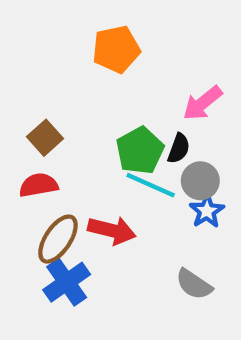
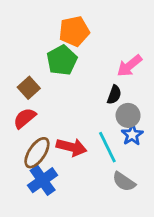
green pentagon: (140, 151) -> (62, 60), moved
red semicircle: (39, 185) -> (25, 118), turned -30
cyan line: (151, 185) -> (107, 147), moved, turned 40

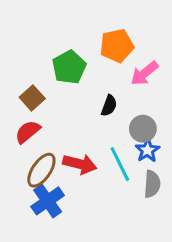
orange pentagon: (74, 31) -> (117, 46), moved
black semicircle: (114, 95) -> (109, 106), moved
gray semicircle: (124, 182) -> (152, 184), moved, turned -120

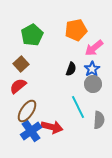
green pentagon: (69, 67) -> (32, 35), moved
blue star: (147, 150) -> (92, 69), moved
red arrow: (80, 164) -> (52, 127), moved

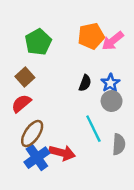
pink arrow: (94, 48) -> (113, 41), moved

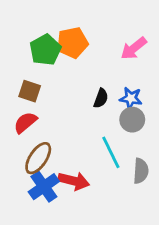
orange pentagon: (91, 36) -> (72, 43), moved
brown square: (25, 77) -> (30, 91), turned -30
blue star: (110, 83) -> (131, 98), turned -30

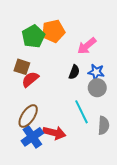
pink arrow: (134, 48) -> (87, 46), moved
red semicircle: (25, 122) -> (30, 79), moved

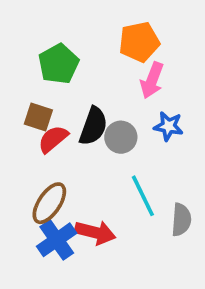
orange pentagon: (53, 31) -> (139, 42), moved
pink arrow: (87, 46) -> (152, 80), turned -30
black semicircle: (74, 72) -> (93, 126), moved, size x1.5
gray circle: (97, 88) -> (121, 137), moved

